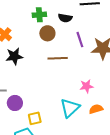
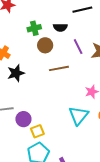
yellow square: (35, 118) -> (37, 131), moved

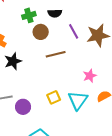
yellow square: (37, 131) -> (54, 97), moved

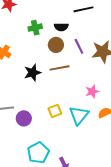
brown circle: (41, 32) -> (56, 45), moved
black star: (13, 61) -> (32, 73), moved

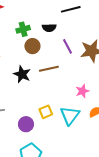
brown circle: (56, 45) -> (32, 46), moved
black star: (32, 73) -> (22, 74), turned -30
purple circle: (24, 118) -> (26, 124), moved

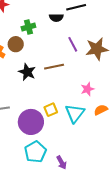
black semicircle: (49, 28) -> (56, 18), moved
brown circle: (32, 46) -> (16, 44), moved
purple circle: (26, 124) -> (31, 122), size x1.6

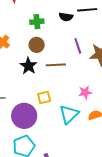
brown circle: (16, 44) -> (37, 45), moved
yellow square: (51, 110) -> (44, 98), moved

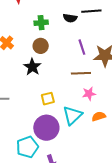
brown line: (56, 65) -> (81, 73), moved
purple circle: (24, 116) -> (46, 128), moved

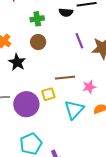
black star: (32, 67) -> (17, 62), moved
brown line: (81, 73) -> (65, 78), moved
purple circle: (46, 128) -> (26, 104), moved

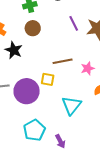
yellow square: (48, 94) -> (48, 79), turned 32
cyan triangle: (74, 110) -> (71, 105), moved

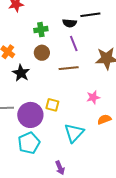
purple line: (74, 23) -> (74, 43), moved
brown line: (63, 61) -> (69, 68), moved
cyan pentagon: (34, 130) -> (29, 143), moved

